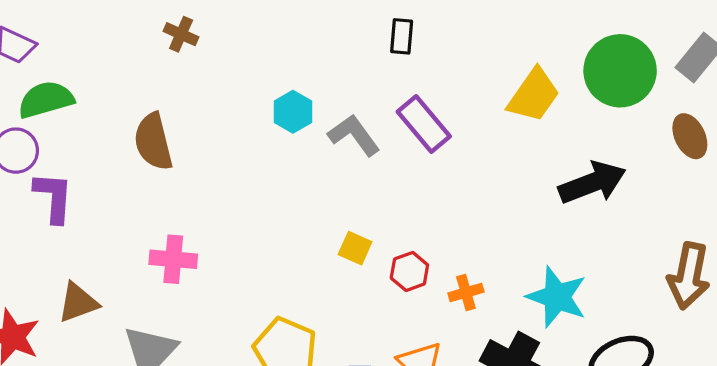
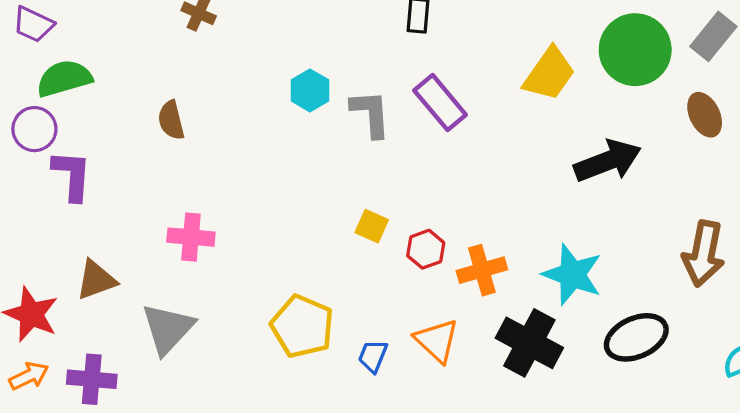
gray L-shape: (354, 135) -> (371, 114), turned 32
brown semicircle: (153, 142) -> (171, 120), size x0.7
orange cross: (466, 292) -> (482, 270), size x1.4

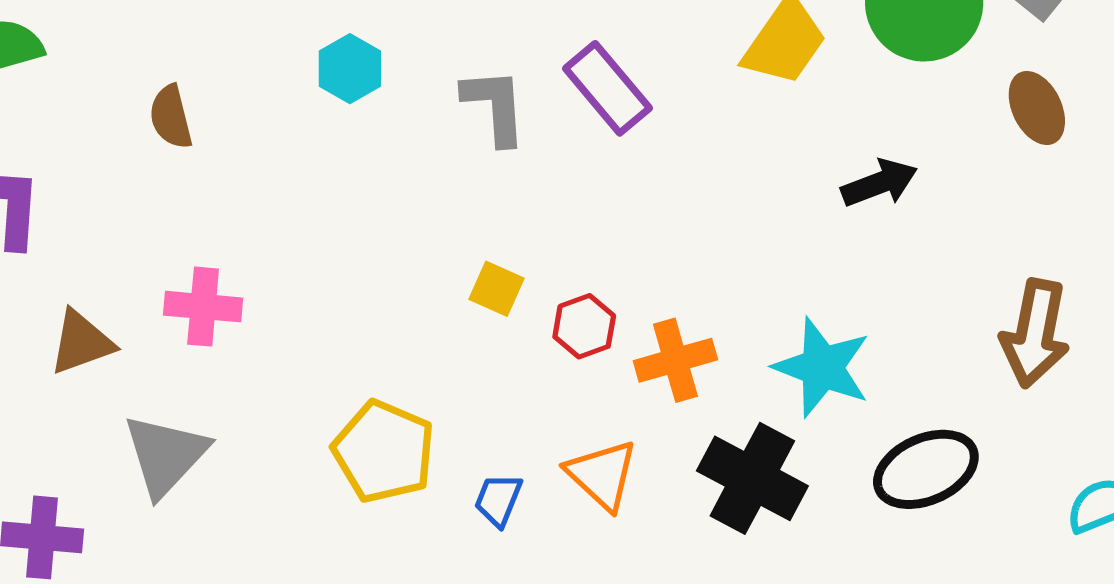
cyan hexagon: (310, 90) -> (350, 69), moved
black arrow: (608, 161) -> (879, 183), size x0.7
brown triangle: (96, 280) -> (81, 342), moved

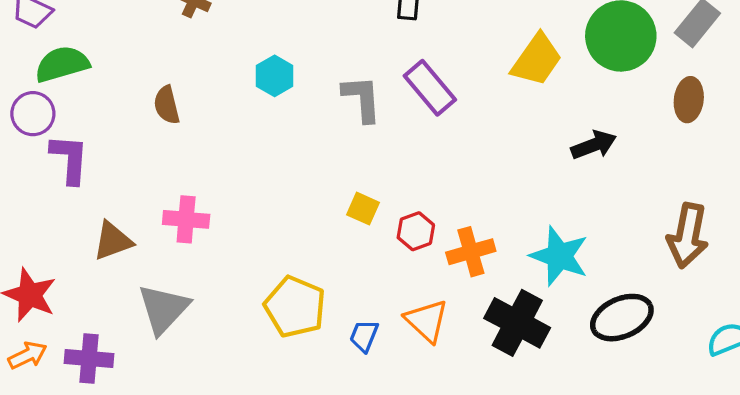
brown ellipse: (1037, 108) -> (689, 100), turned 33

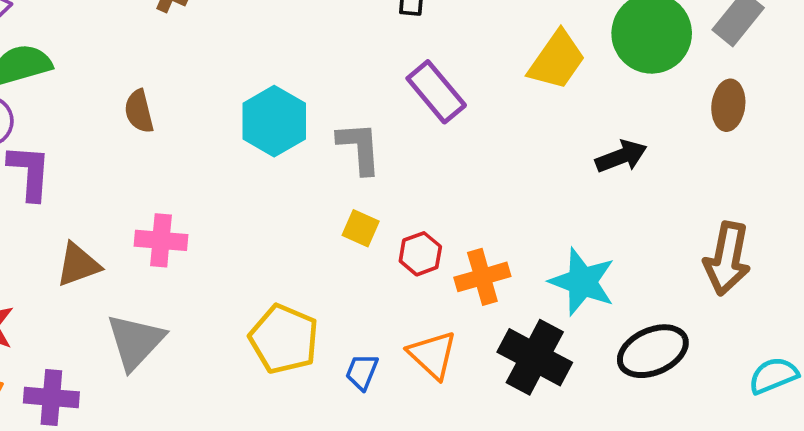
cyan hexagon: (275, 76) -> (274, 121), moved, size x1.5
gray L-shape: (362, 99) -> (359, 148), moved

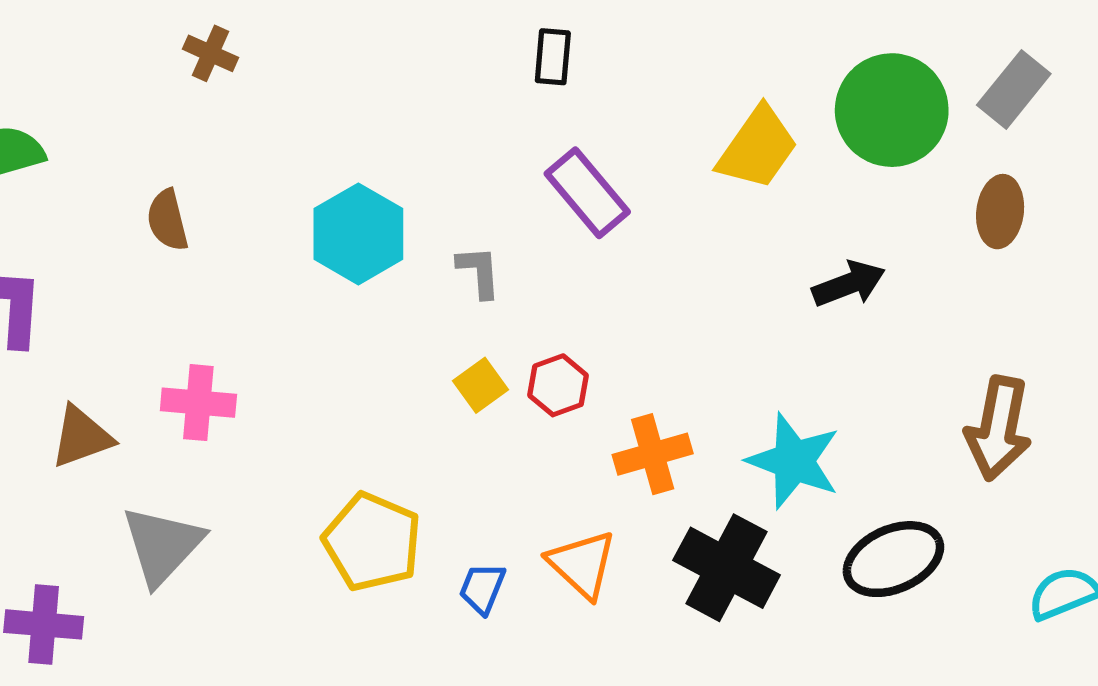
gray L-shape: (359, 148) -> (479, 272), size x0.7
yellow square: (361, 228) -> (481, 385), turned 30
red hexagon: (420, 254) -> (558, 385), moved

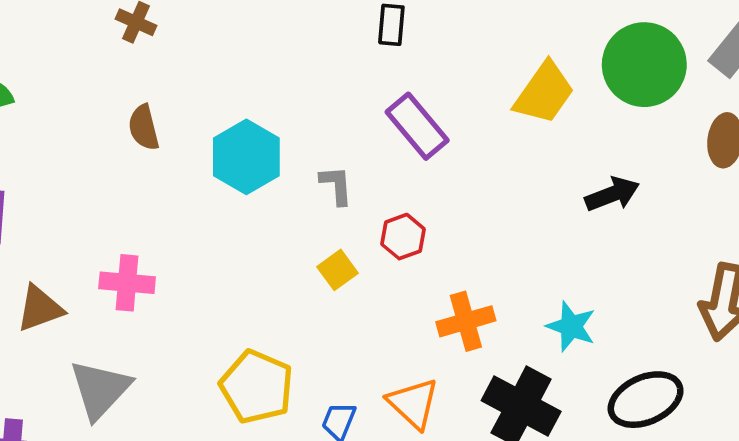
brown semicircle: (167, 220) -> (144, 127), moved
red hexagon: (558, 385) -> (403, 237), moved
cyan star: (794, 461) -> (571, 326), size x0.7

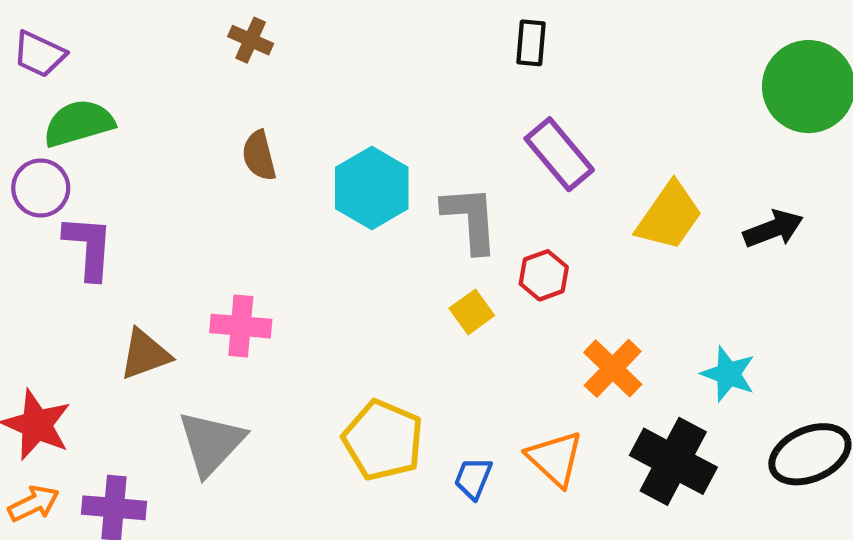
yellow trapezoid: (544, 93) -> (669, 216), moved
gray L-shape: (336, 185) -> (470, 219), size x1.6
orange cross: (466, 321) -> (613, 368), turned -30

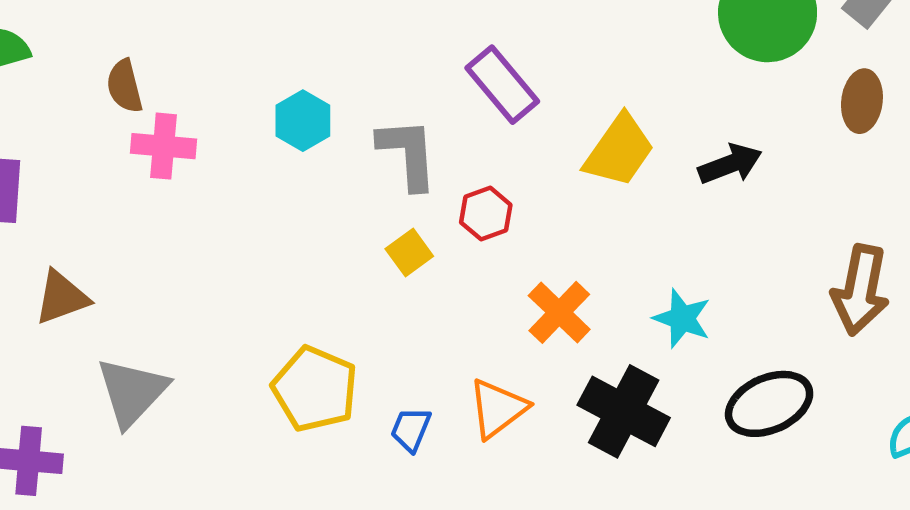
brown semicircle: (259, 156) -> (125, 86), moved
cyan hexagon: (372, 188) -> (303, 121), size x0.7
pink cross: (241, 326) -> (164, 146), moved
orange triangle: (555, 458) -> (498, 408), turned 40

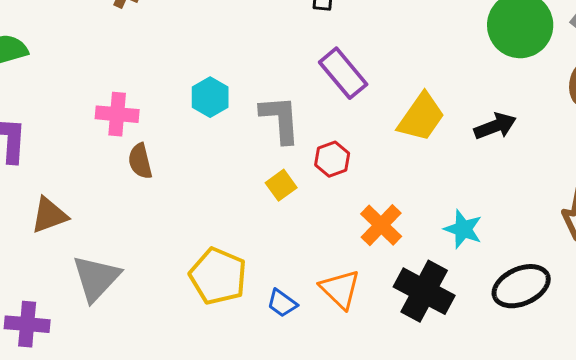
brown semicircle: (125, 86) -> (140, 161), moved
orange triangle: (498, 408) -> (340, 289), turned -39
blue trapezoid: (411, 429) -> (282, 303), turned -76

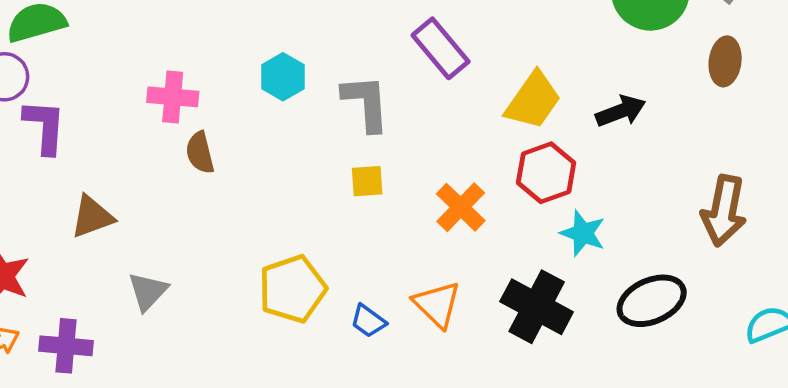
red hexagon: (332, 159) -> (546, 173), moved, size x1.4
yellow square: (281, 185) -> (367, 181), turned 32
orange cross: (381, 225) -> (461, 207), moved
yellow pentagon: (218, 276) -> (292, 289), turned 30
gray triangle: (96, 278) -> (148, 291), size x0.7

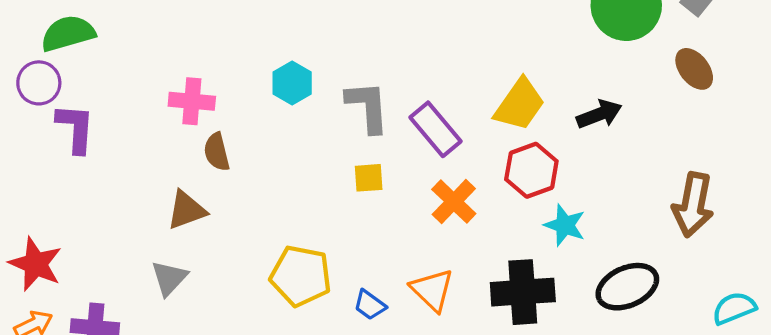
purple rectangle: (441, 48) -> (435, 129), moved
brown ellipse: (725, 61) -> (694, 69), turned -45
brown triangle: (92, 217) -> (186, 210), moved
yellow pentagon: (292, 289) -> (301, 276), turned 30
black cross: (537, 307) -> (523, 292), turned -32

